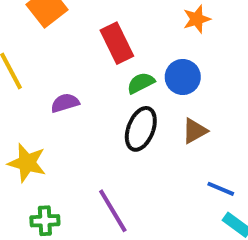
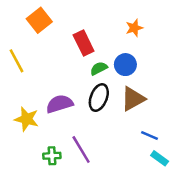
purple semicircle: (65, 103) -> (60, 104), moved, size x1.5
brown triangle: (195, 131) -> (133, 99), size x1.5
green cross: (45, 221) -> (52, 156), moved

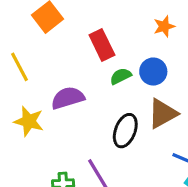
black ellipse: (99, 98) -> (125, 131), moved
purple semicircle: (60, 104) -> (68, 98), moved
yellow star: (27, 119) -> (29, 121), moved

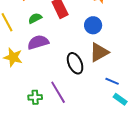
green semicircle: (121, 76) -> (35, 18), moved
black ellipse: (125, 131) -> (75, 63), turned -45

